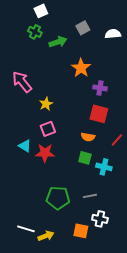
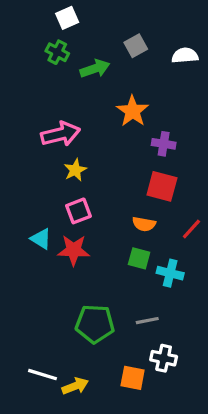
pink arrow: (22, 82) -> (61, 134), moved, turned 115

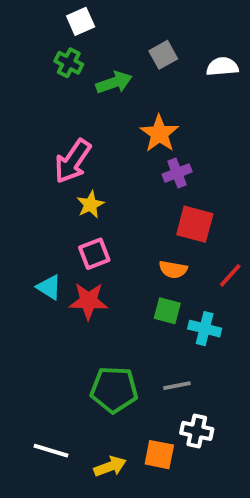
pink arrow: (61, 134) -> (73, 161), turned 138
purple cross: (164, 144) -> (177, 173), moved, turned -30
yellow arrow: (75, 386) -> (110, 466), moved

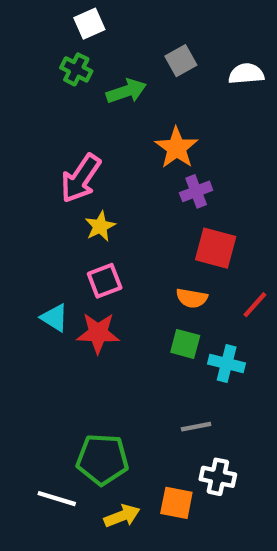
green pentagon: (114, 390) -> (102, 459), moved

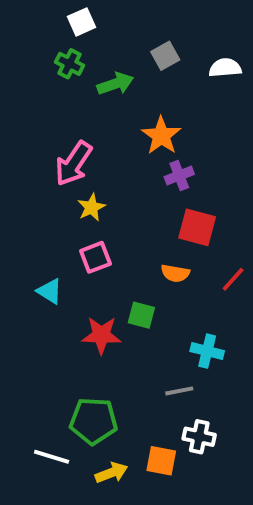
red star: (98, 333) -> (101, 335), moved
green square: (185, 344) -> (141, 315), moved
cyan cross: (227, 364) -> (207, 351), moved

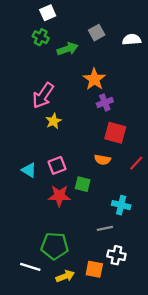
pink square: (95, 257) -> (57, 165), moved

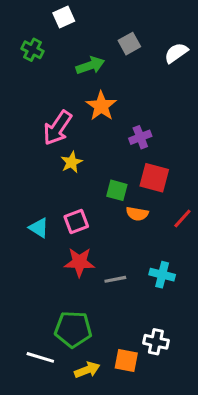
green cross: (41, 37) -> (33, 50), moved
white semicircle: (132, 40) -> (176, 53), turned -30
orange star: (94, 79) -> (101, 106), moved
green square: (83, 184) -> (117, 190), moved
gray line: (105, 228) -> (115, 279), moved

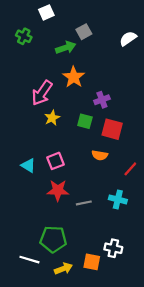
gray square: (129, 44) -> (84, 32), moved
green square: (117, 190) -> (85, 121), moved
red line: (182, 218) -> (130, 169), moved

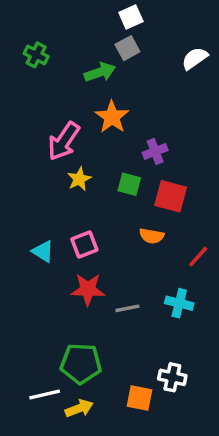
white square: (46, 12) -> (131, 17), moved
white line: (29, 260) -> (45, 395), turned -30
yellow arrow: (63, 269) -> (79, 408), moved

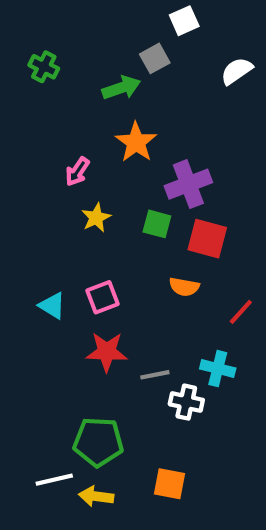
white square: (131, 17) -> (184, 21), moved
pink arrow: (64, 141) -> (77, 172), size x0.6
purple cross: (155, 151) -> (188, 184), size x1.5
white cross: (172, 377) -> (186, 402), moved
yellow arrow: (79, 408) -> (96, 496), turned -152

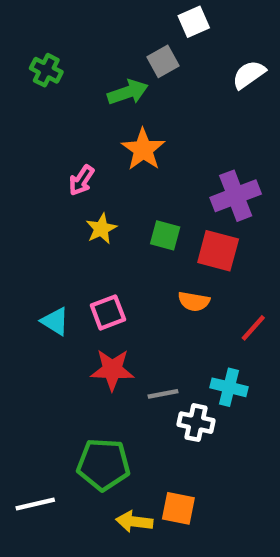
purple cross: (188, 184) -> (236, 196), moved
white line: (54, 480) -> (35, 504), moved
yellow arrow: (96, 496) -> (134, 522), moved

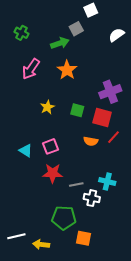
pink arrow: (81, 180) -> (31, 69), moved, size x1.5
red line: (253, 328) -> (113, 137), moved
green pentagon: (104, 464) -> (64, 218), moved
yellow arrow: (134, 522) -> (41, 244), moved

